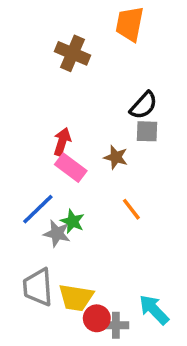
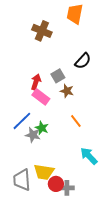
gray square: (147, 131) -> (58, 76), moved, turned -32
gray trapezoid: (38, 287) -> (22, 180), moved
cyan arrow: (154, 310) -> (89, 156), moved

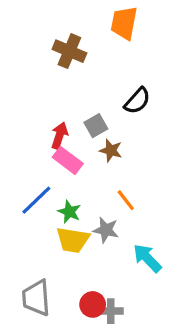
gray star: (33, 135) -> (106, 230), moved
yellow trapezoid: (44, 172) -> (73, 240), moved

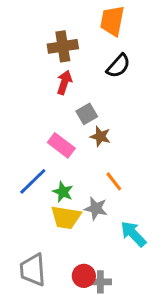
brown cross: (69, 51) -> (63, 46), turned -32
black semicircle: (137, 101) -> (118, 66), moved
red arrow: (59, 136) -> (64, 82), moved

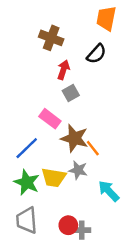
orange trapezoid: (112, 21) -> (106, 18), moved
brown cross: (63, 46) -> (51, 38), turned 30
red arrow: (64, 82) -> (63, 70), moved
brown star: (100, 136) -> (74, 138), moved, size x1.6
green star: (63, 192) -> (27, 182), moved, size x1.5

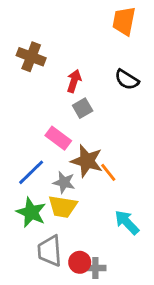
brown cross: (51, 38) -> (31, 57), moved
black semicircle: (96, 54) -> (127, 80), moved, turned 80
gray star: (78, 170) -> (64, 182), moved
gray trapezoid: (27, 220) -> (50, 251), moved

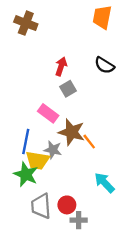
brown cross: (31, 57) -> (26, 23), moved
blue line: (31, 172) -> (26, 142), turned -35
yellow trapezoid: (63, 207) -> (38, 160), moved
red circle: (80, 262) -> (67, 205), moved

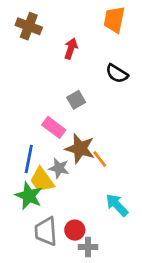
red arrow: (61, 66) -> (71, 49), moved
yellow trapezoid: (38, 160) -> (42, 180), turned 45

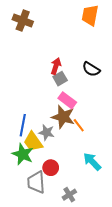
red arrow: (71, 49) -> (56, 66), moved
black semicircle: (117, 74) -> (91, 69), moved
pink rectangle: (54, 127) -> (67, 100), moved
red circle: (75, 230) -> (51, 168), moved
gray cross: (88, 247) -> (69, 195), turned -32

